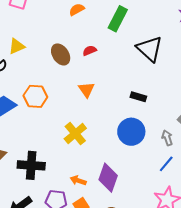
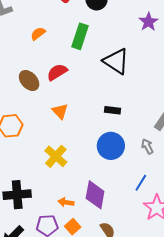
red semicircle: (90, 51) -> (57, 72), size x1.5
blue line: (166, 164) -> (141, 183), moved

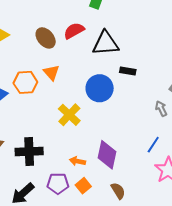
black triangle: (116, 61) -> (106, 43), moved, turned -40
orange triangle: (60, 111) -> (51, 73), moved
blue circle: (111, 146) -> (100, 88), moved

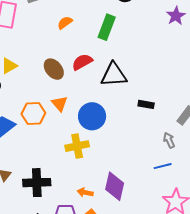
black rectangle: (128, 71) -> (146, 104), moved
blue circle: (100, 88) -> (92, 116), moved
yellow cross: (69, 115) -> (77, 146), turned 35
blue line: (153, 145) -> (163, 166), moved, turned 42

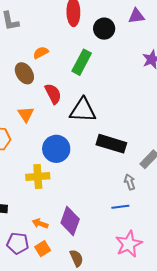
red semicircle: (82, 62) -> (53, 94), turned 85
brown ellipse: (54, 69) -> (24, 73), moved
orange triangle: (60, 104) -> (26, 114), moved
black rectangle: (146, 104) -> (111, 144), size x1.8

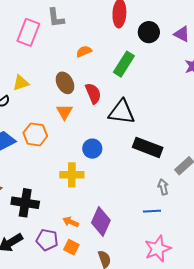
purple triangle: (136, 16) -> (182, 34), moved, turned 30
brown ellipse: (24, 73) -> (65, 83), moved
blue circle: (56, 149) -> (92, 149), size x0.7
orange square: (43, 249) -> (71, 247), turned -35

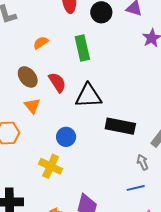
green rectangle: (124, 64) -> (82, 48), turned -35
yellow cross: (72, 175) -> (51, 166), turned 35

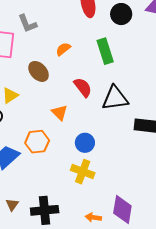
brown ellipse: (28, 77) -> (39, 71), moved
blue circle: (66, 137) -> (85, 143), moved

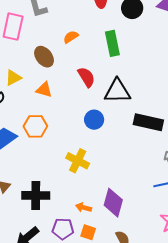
orange triangle: (60, 113) -> (44, 90), moved, turned -36
blue circle: (85, 143) -> (94, 120), moved

